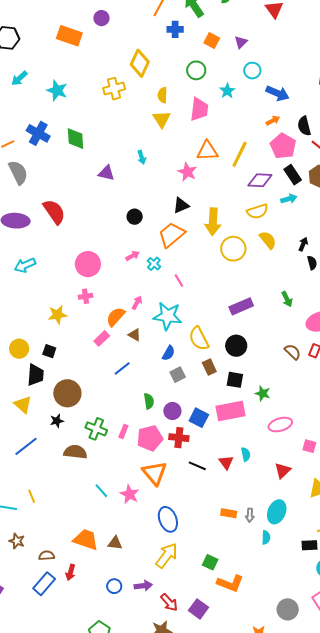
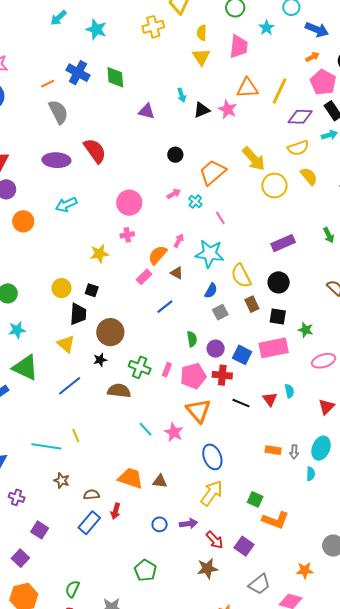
black triangle: (181, 205) -> (202, 110), moved
yellow arrow: (213, 222) -> (254, 159), turned -44

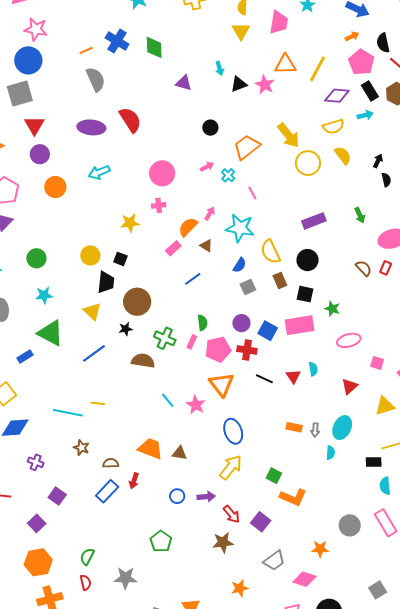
green semicircle: (192, 339) -> (202, 323), moved
yellow line: (76, 435) -> (98, 403), turned -64

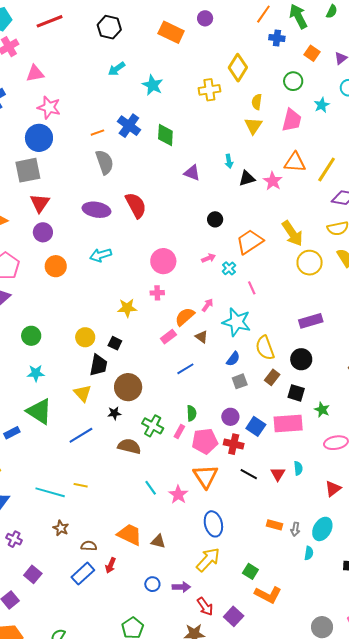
brown rectangle: (280, 280) -> (272, 377), turned 56

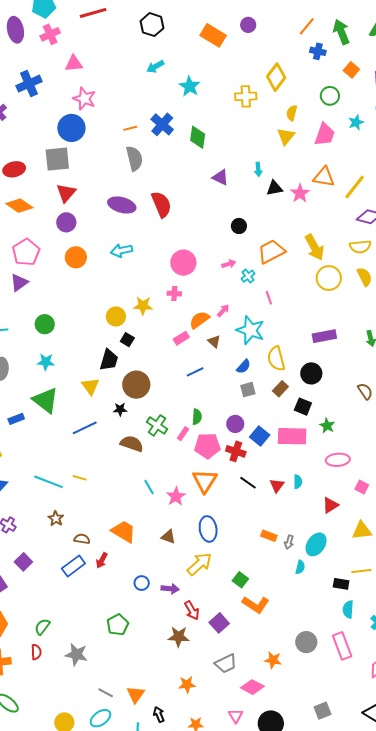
yellow circle: (85, 337) -> (116, 316), moved
brown triangle: (158, 541) -> (168, 537), moved

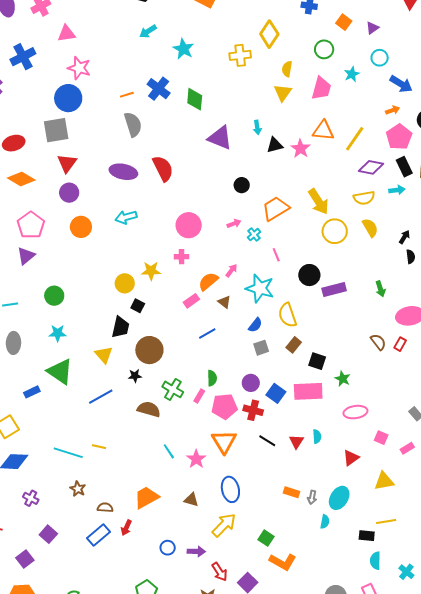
purple triangle: (220, 177) -> (220, 138), size x1.5
black circle: (311, 373) -> (309, 275), moved
orange trapezoid: (124, 531) -> (146, 497), turned -56

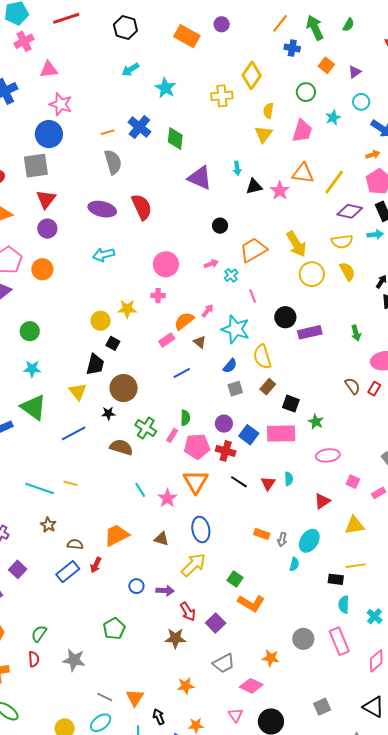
orange circle: (81, 227) -> (42, 269), moved

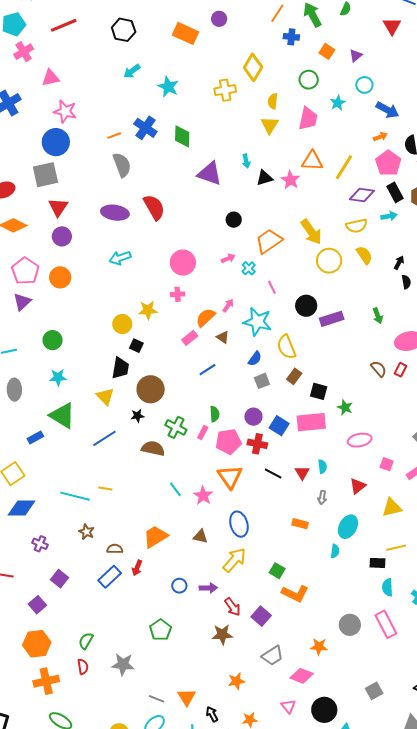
gray arrow: (282, 540) -> (322, 498), moved

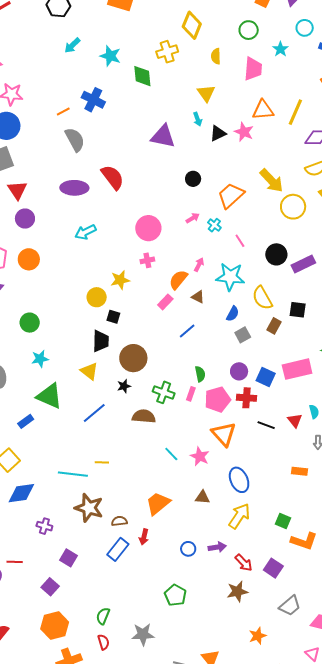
yellow triangle: (270, 125) -> (206, 93), moved
green diamond: (182, 136) -> (142, 76), moved
black square: (319, 391) -> (298, 310), moved
brown star: (87, 532) -> (89, 508), size x1.8

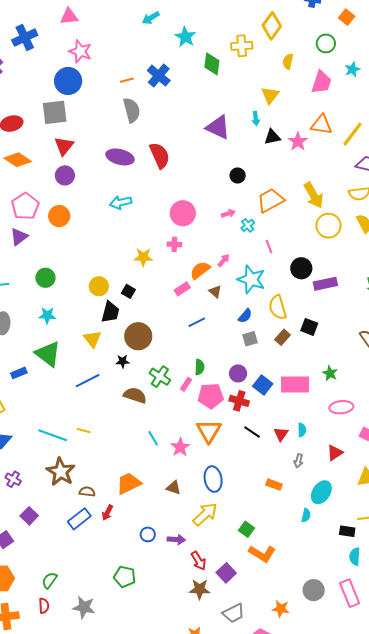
yellow circle: (97, 297) -> (99, 286), moved
brown star: (237, 591) -> (200, 589), moved
green pentagon: (175, 595) -> (125, 577), turned -30

